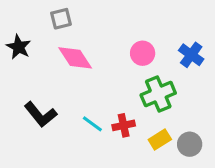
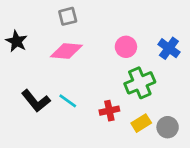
gray square: (61, 19) -> (68, 16), moved
pink diamond: (75, 58) -> (66, 51), turned -52
cyan line: (92, 124) -> (68, 101), moved

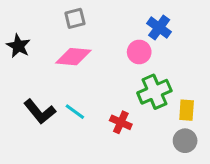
blue cross: (169, 48) -> (159, 28), moved
red cross: (109, 111) -> (121, 122), turned 36
yellow rectangle: (141, 123) -> (187, 110), moved, turned -54

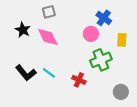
black star: (18, 46) -> (23, 30), moved
pink diamond: (73, 57) -> (48, 37), turned 60
yellow rectangle: (187, 110) -> (122, 40), moved

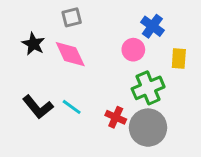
gray circle: (121, 92) -> (148, 128), moved, size x1.6

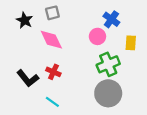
black star: (33, 44) -> (24, 20), moved
cyan line: (72, 107) -> (52, 102), moved
red cross: (116, 117) -> (53, 72), moved

